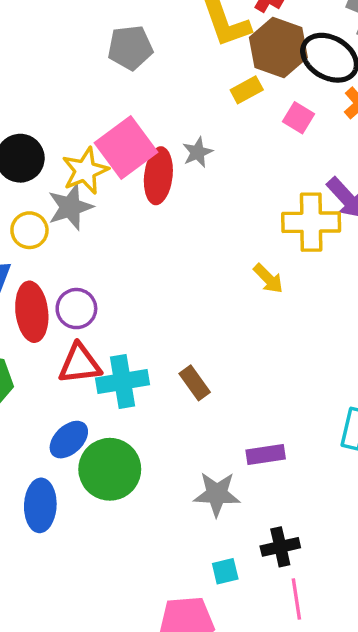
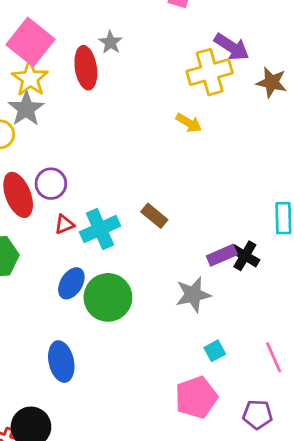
pink square: (126, 147) -> (30, 42), moved
red triangle: (80, 364) -> (64, 224), size x0.6
blue ellipse: (40, 505) -> (61, 362), moved
black cross: (280, 547) -> (245, 256), moved, turned -32

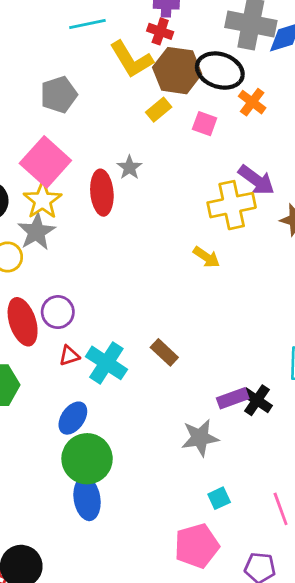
cyan cross: (100, 229) -> (106, 363), turned -36
green circle: (108, 297) -> (87, 459), moved
blue ellipse: (61, 362) -> (87, 499), moved

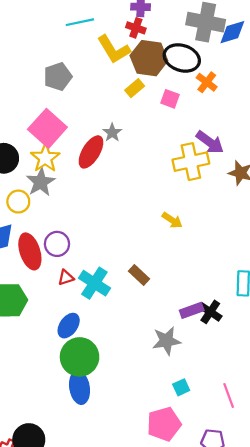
red ellipse: (102, 193) -> (91, 152), turned 36
yellow arrow: (206, 257) -> (172, 220), moved

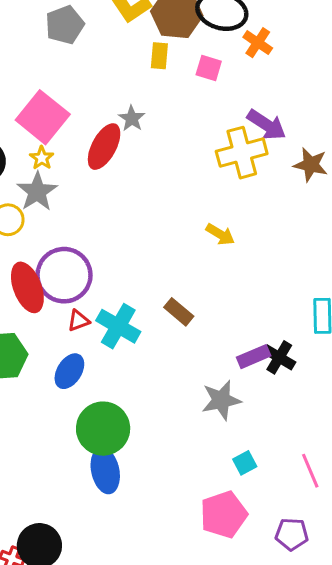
gray pentagon: (58, 77) -> (65, 25), moved
yellow rectangle: (135, 88) -> (159, 56), turned -42
yellow star: (45, 158) -> (42, 158), size x0.6
purple circle: (57, 244) -> (64, 275), size x1.6
blue ellipse: (69, 326) -> (69, 371), moved

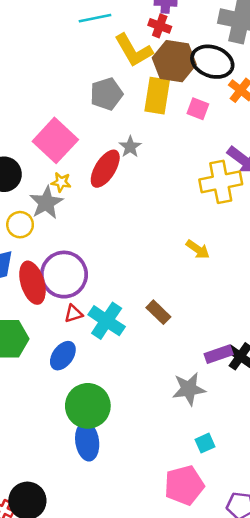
gray pentagon: (65, 25) -> (106, 94), moved
yellow rectangle: (159, 56) -> (157, 96), size x1.6
yellow star: (42, 158) -> (61, 182), moved, turned -30

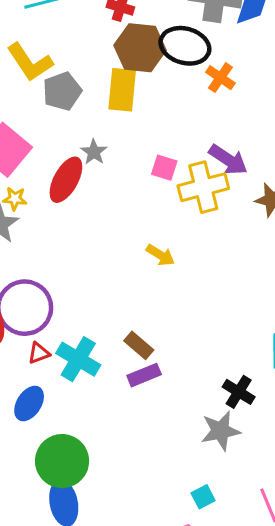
yellow L-shape: (134, 50) -> (30, 62), moved
pink square: (198, 109) -> (164, 168), moved
yellow arrow: (198, 249) -> (160, 255), moved
purple rectangle: (219, 354) -> (144, 375), moved
gray star: (189, 389) -> (221, 431), moved

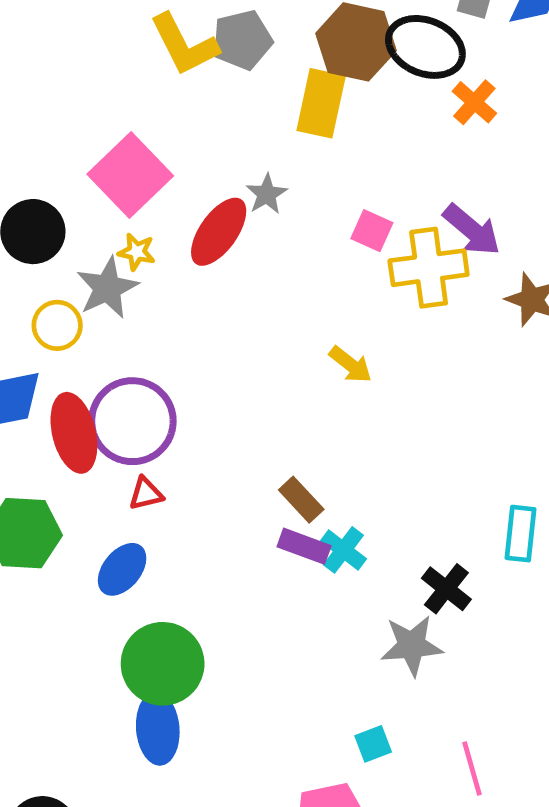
gray pentagon: (62, 91) -> (242, 40), moved
cyan cross: (78, 359) -> (343, 550), moved, size x0.7
purple rectangle: (144, 375) -> (304, 546), turned 36

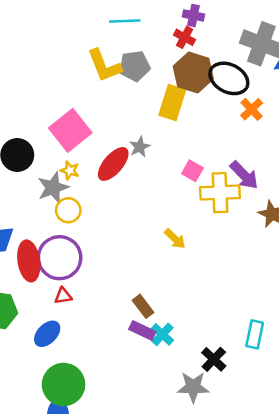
yellow circle: (57, 325) -> (68, 210), moved

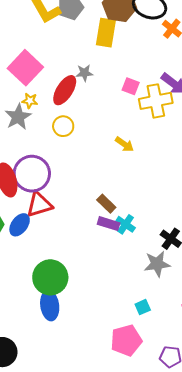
gray star: (140, 147) -> (84, 73), turned 30
yellow circle: (68, 210) -> (63, 126), moved
red triangle: (63, 296) -> (39, 205), size x1.8
blue ellipse: (47, 334) -> (20, 225), moved

